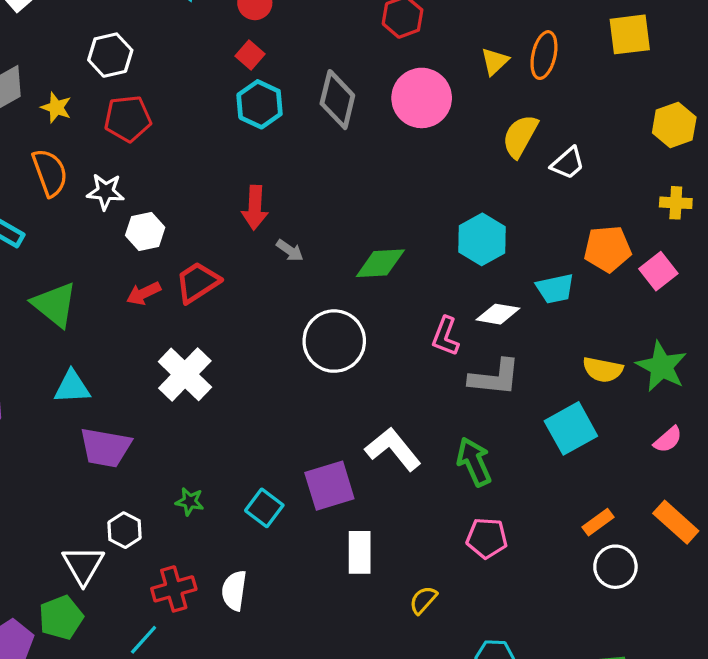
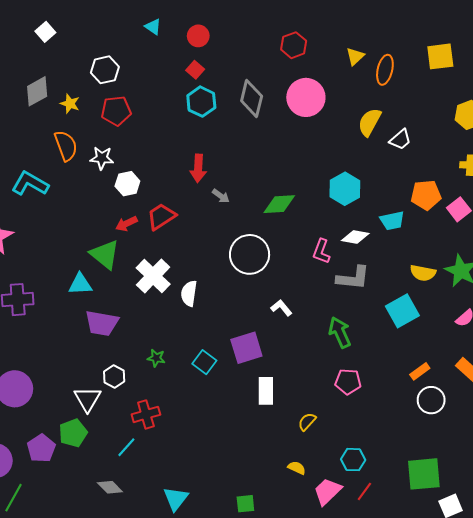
yellow triangle: (495, 61) -> (355, 56), moved
green triangle: (55, 305) -> (105, 254), moved
white L-shape: (393, 449) -> (281, 308), moved, size x0.6
white semicircle: (234, 590) -> (189, 293), moved

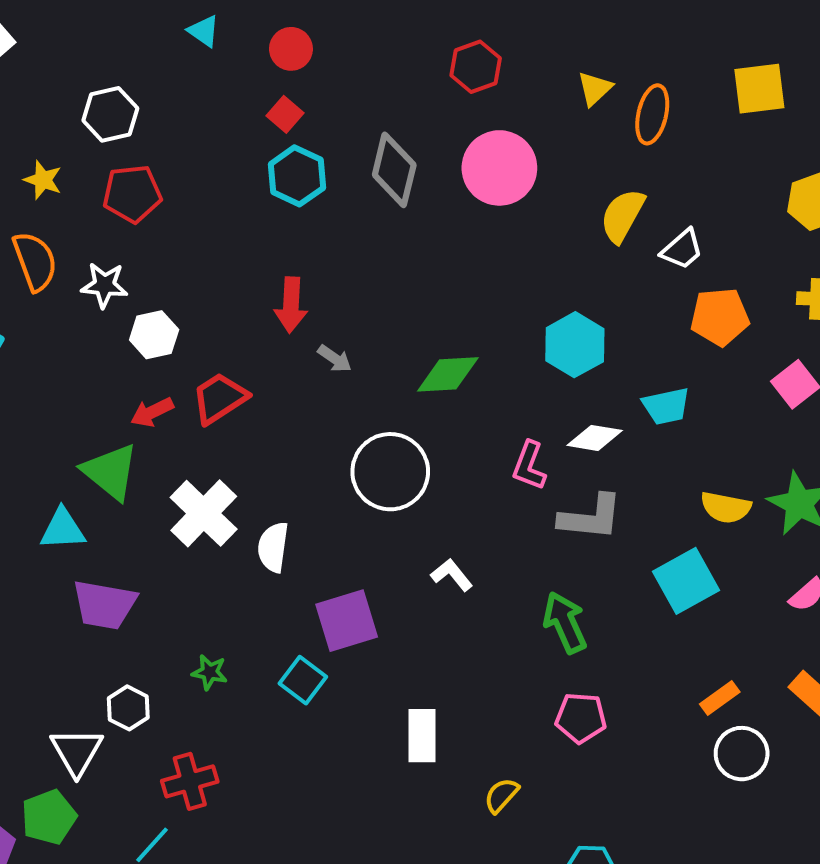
orange pentagon: (426, 195) -> (720, 317), moved
purple square: (246, 348) -> (347, 621), moved

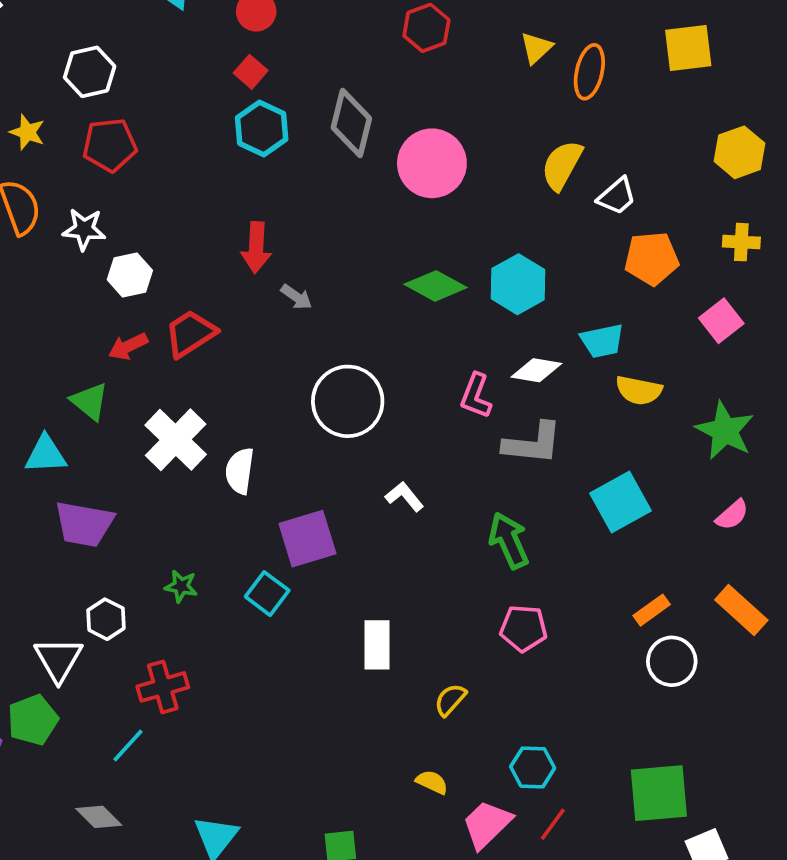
pink circle: (499, 168) -> (432, 163), moved
green diamond: (448, 374) -> (436, 286), moved, turned 32
green triangle: (110, 472) -> (90, 401), size x0.7
yellow semicircle: (726, 507) -> (639, 390), moved

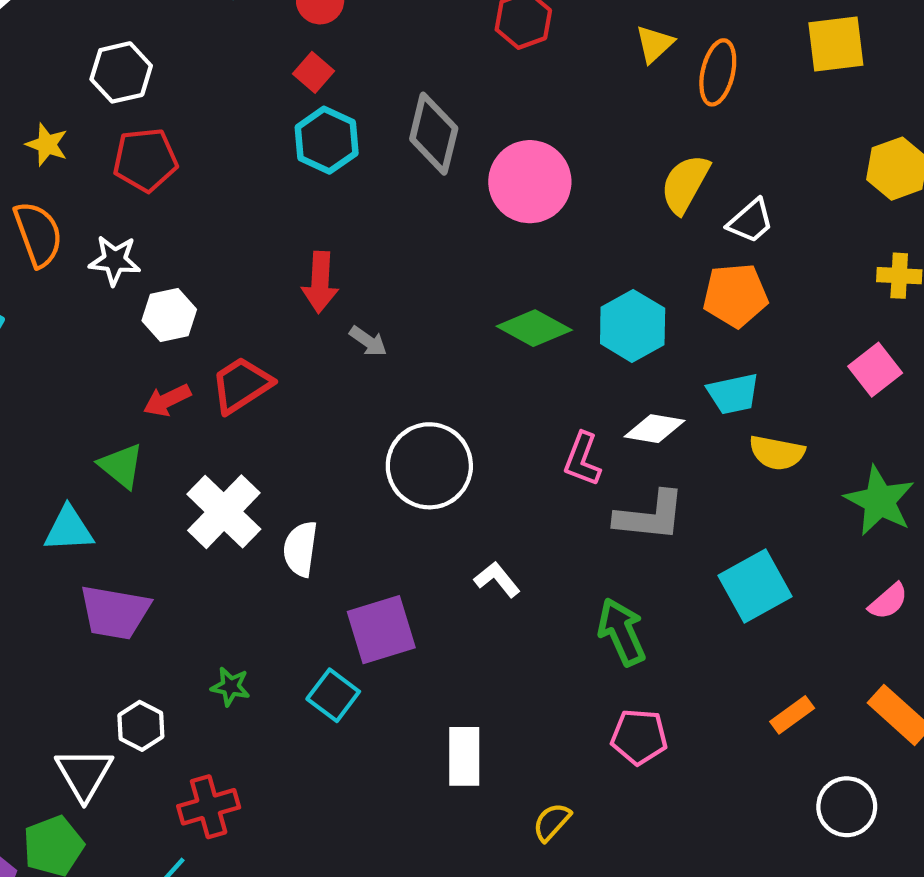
orange pentagon: (652, 259) -> (735, 295), moved
white circle: (672, 661) -> (847, 807), moved

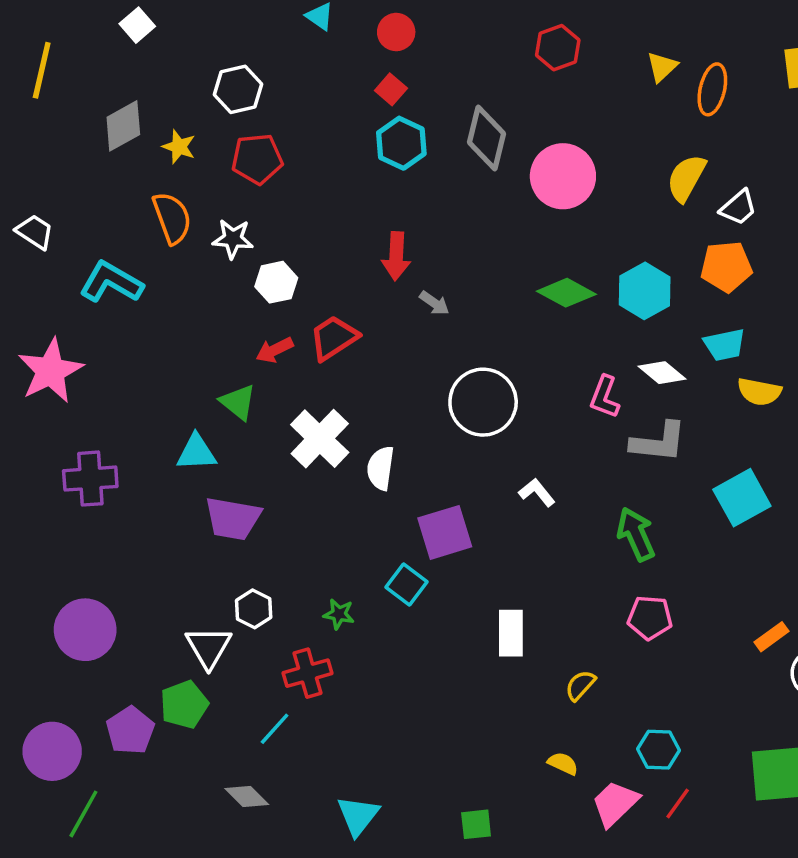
white diamond: (654, 429) -> (662, 373), turned 30
green star: (230, 687) -> (339, 614), moved
orange rectangle: (792, 715) -> (771, 637), moved

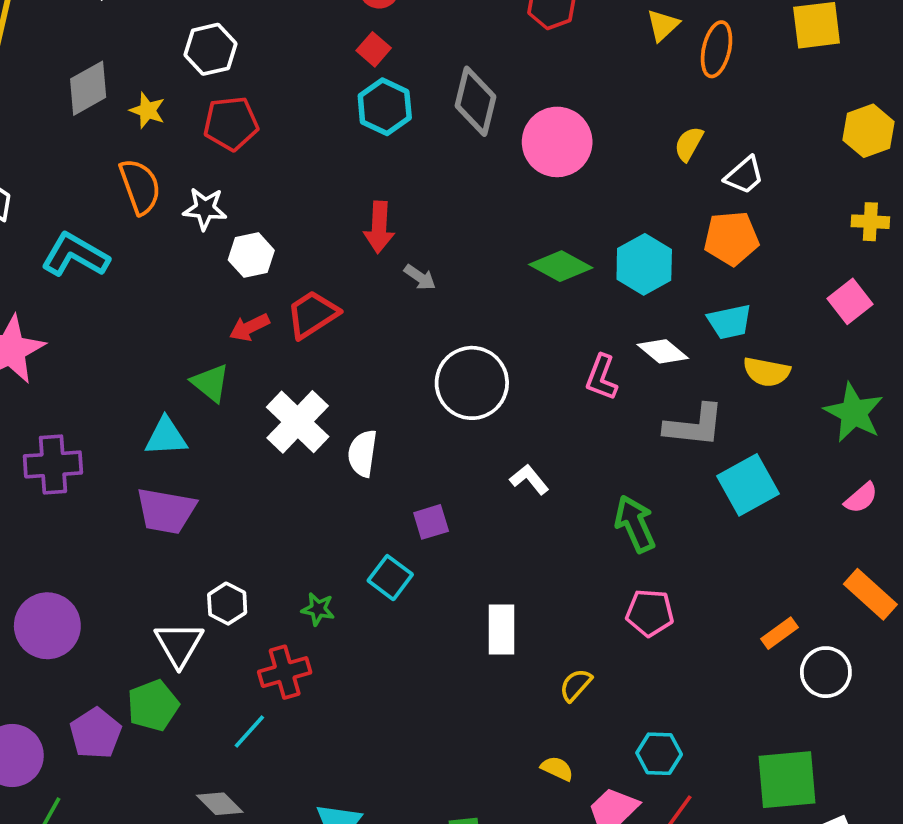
yellow semicircle: (686, 178) -> (689, 144), size x0.7
gray L-shape: (659, 442) -> (694, 426), moved
purple trapezoid: (233, 519) -> (166, 511), moved
purple square: (445, 532) -> (431, 522), size x0.6

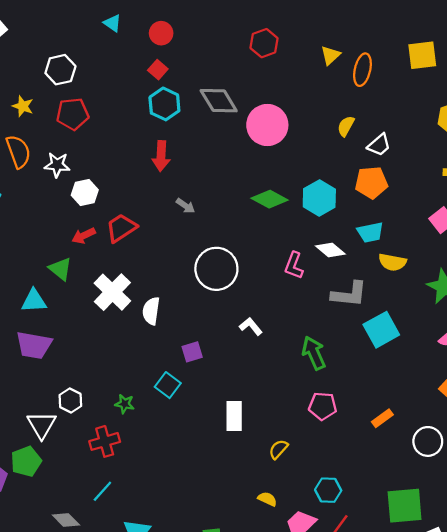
gray diamond: (476, 101) -> (219, 101), turned -45
red arrow: (379, 227) -> (161, 156), moved
orange rectangle: (780, 633) -> (382, 418), moved
cyan line: (249, 731) -> (102, 491), moved

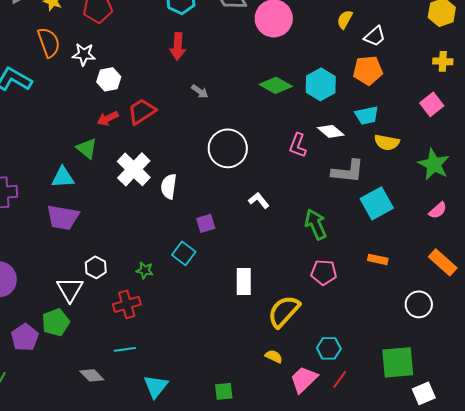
orange rectangle: (382, 418) -> (378, 259), moved, turned 48
yellow semicircle: (278, 449) -> (284, 311), size x1.8
cyan line: (102, 491) -> (125, 349), turned 40

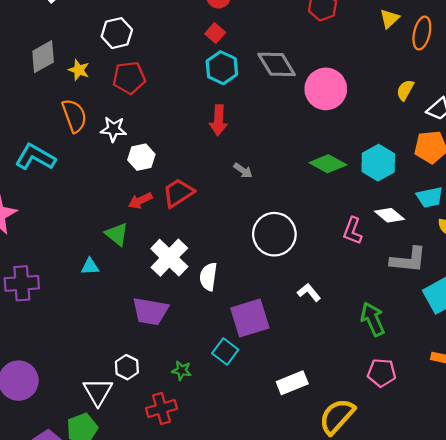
cyan triangle: (63, 177) -> (90, 267), size x0.7
purple trapezoid: (63, 217) -> (150, 311), moved
purple square: (206, 223) -> (250, 318), size x1.8
white rectangle: (244, 281) -> (292, 383), turned 68

